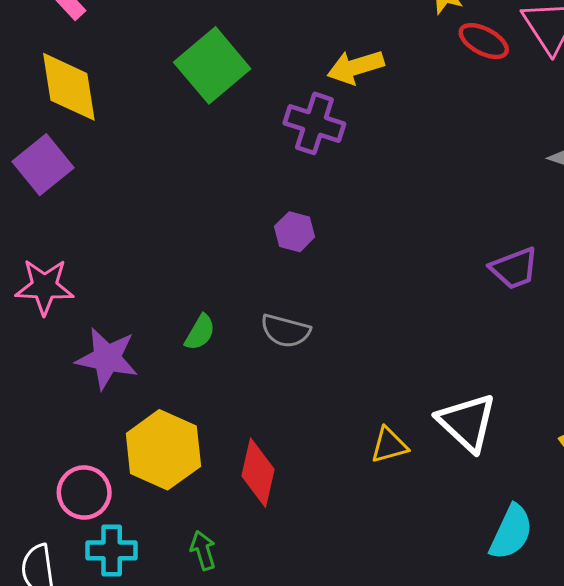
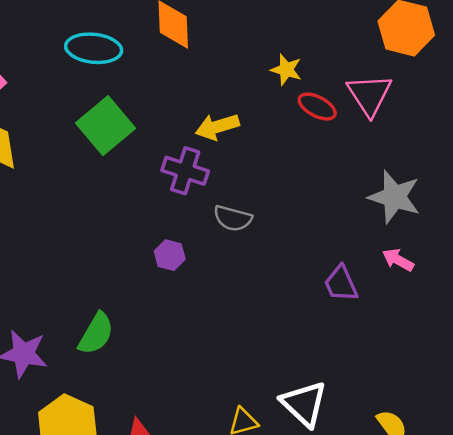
purple trapezoid: (514, 268) -> (341, 284), turned 87
gray semicircle: (285, 331) -> (233, 218), moved
green semicircle: (200, 332) -> (96, 334), size x1.5

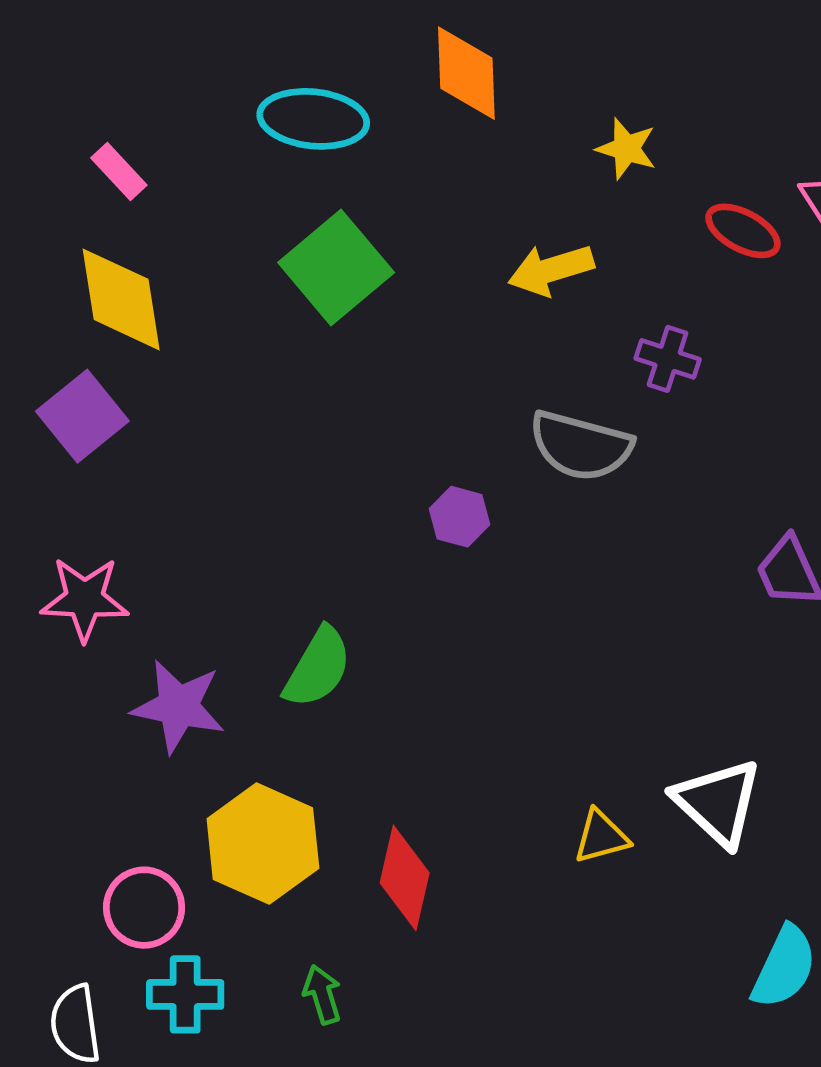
yellow star: (286, 70) -> (626, 149), moved
purple cross: (185, 171) -> (668, 359), moved, size x0.7
gray semicircle: (233, 218) -> (581, 446), size x1.4

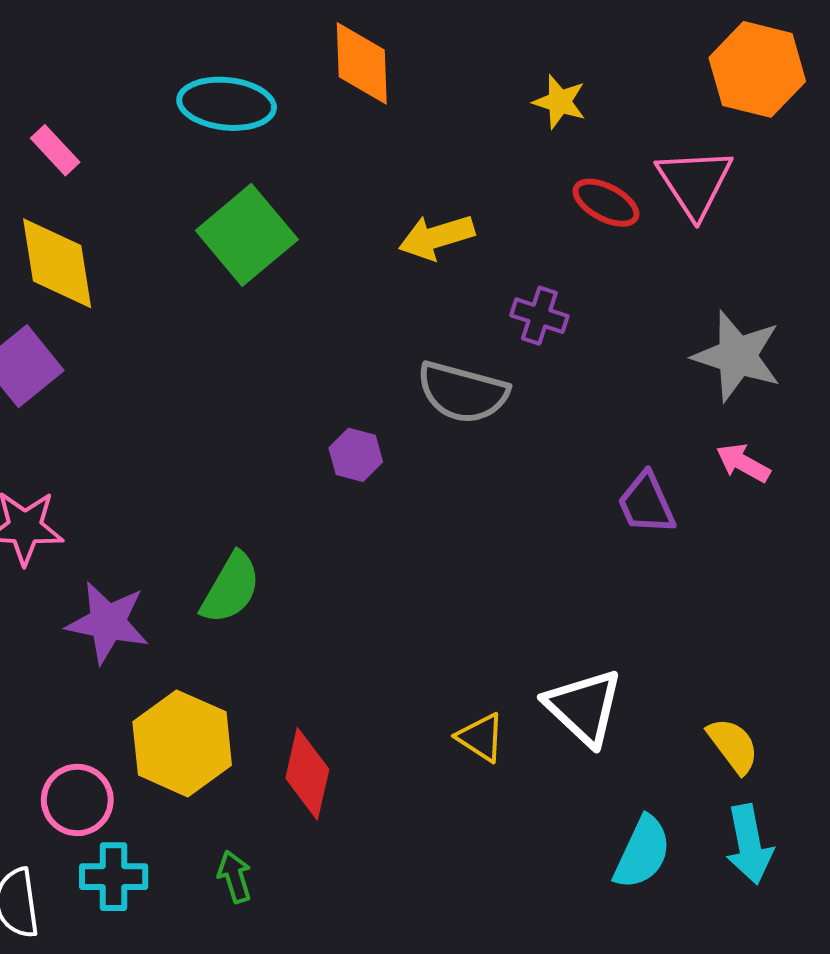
yellow star: (626, 149) -> (560, 102), moved
yellow triangle: (601, 837) -> (481, 737), turned 48

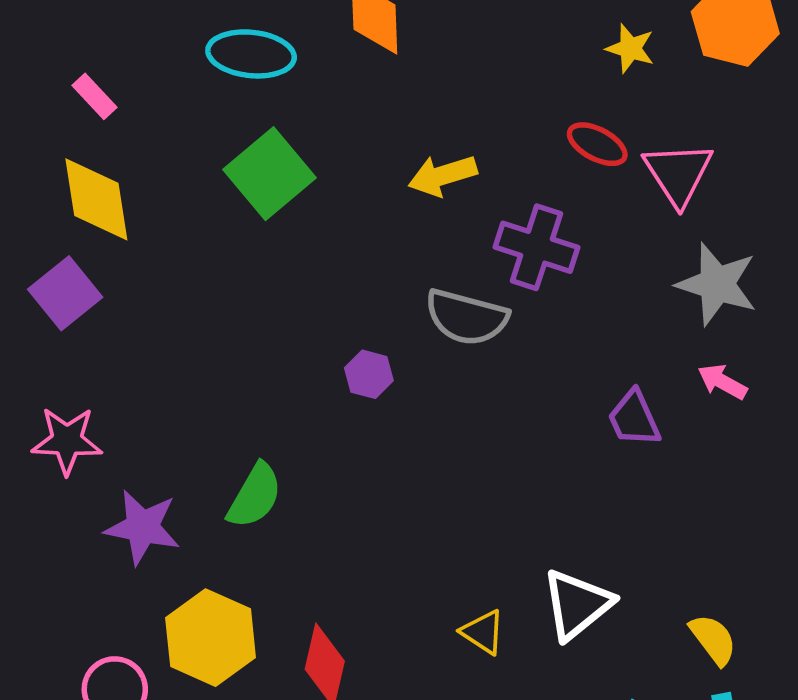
yellow star: (560, 102) -> (630, 48), moved
pink triangle: (695, 182) -> (678, 174), moved
purple cross: (539, 316) -> (536, 247), size x1.6
white triangle: (584, 707) -> (577, 604), turned 38

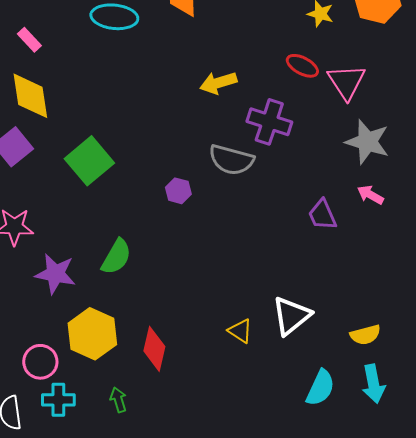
green square: (269, 174) -> (89, 161), moved
yellow semicircle: (713, 639) -> (365, 335), turned 112

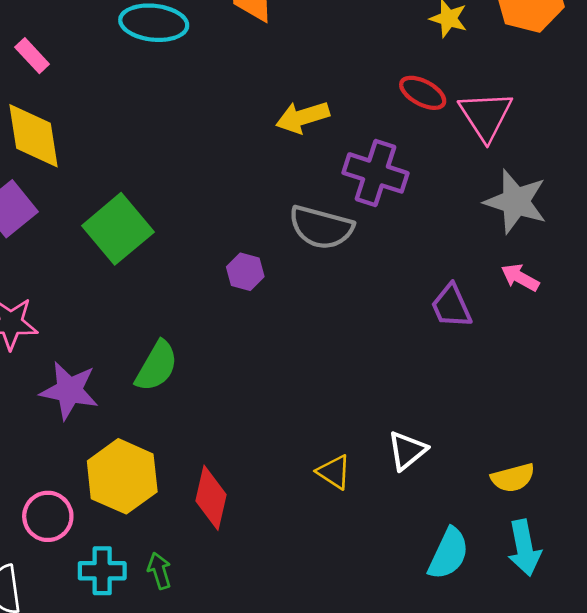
white triangle: (291, 316) -> (407, 451), size x0.7
cyan cross: (58, 400) -> (102, 571), moved

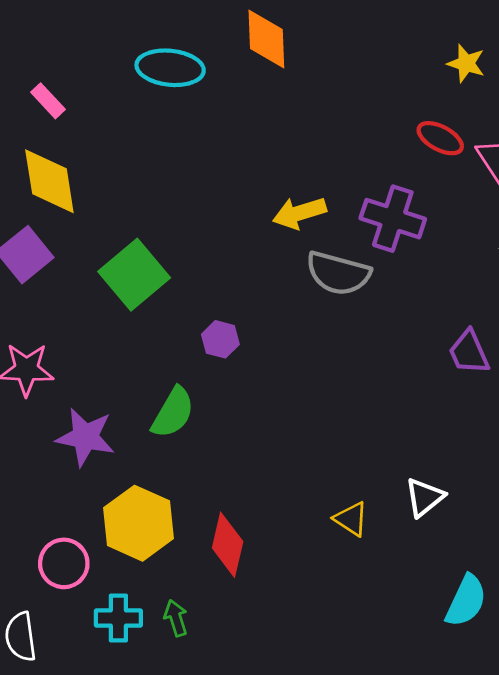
yellow arrow: (303, 117) -> (299, 213), moved
purple hexagon: (245, 272) -> (220, 339), moved

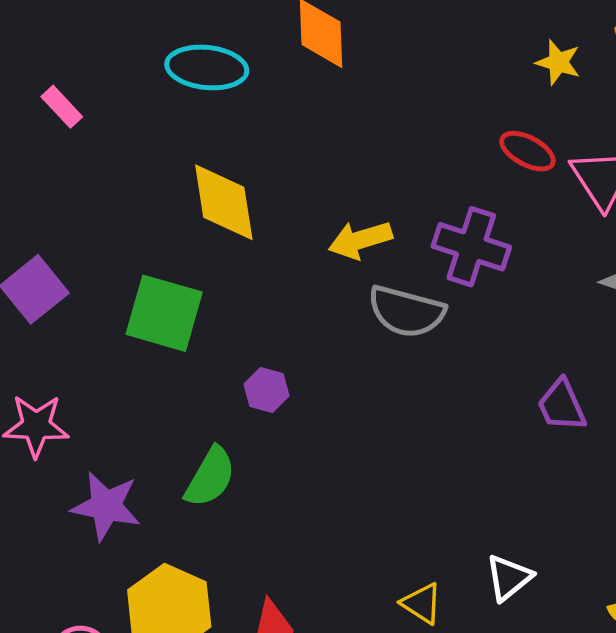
yellow diamond: (49, 181) -> (224, 202), moved
green square: (134, 275) -> (164, 313), turned -34

